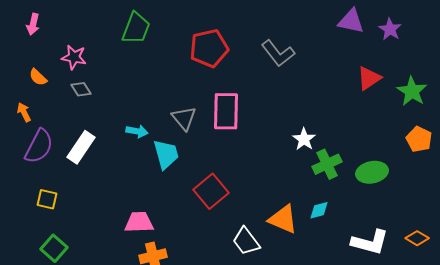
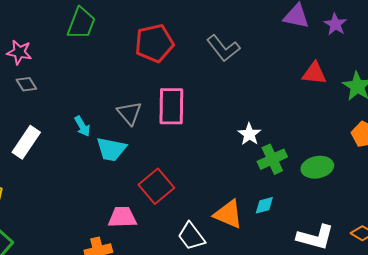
red triangle: (369, 78) -> (314, 73), turned 40
cyan arrow: (137, 131) -> (82, 126), turned 50
cyan trapezoid: (166, 154) -> (111, 149), turned 116
pink trapezoid: (139, 222) -> (122, 217), moved

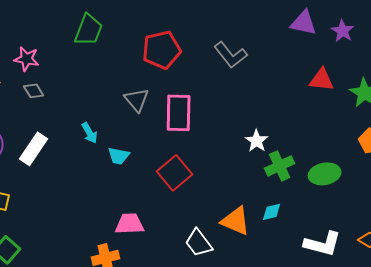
gray triangle: (129, 113) -> (137, 100), moved
cyan trapezoid: (111, 149) -> (119, 156), size x0.7
red square: (156, 186) -> (175, 173), moved

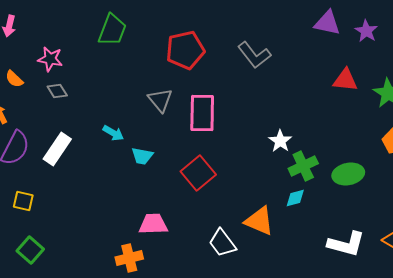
cyan arrow: (90, 133) -> (113, 133), turned -30
cyan diamond: (272, 212) -> (295, 198), moved

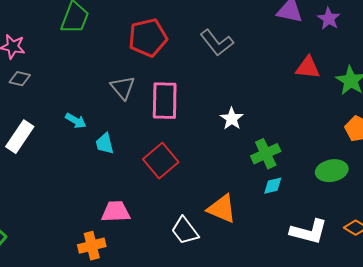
gray diamond: (57, 91) -> (20, 79), turned -45
white star: (280, 141) -> (232, 119), moved
cyan trapezoid: (142, 156) -> (105, 144), turned 65
green ellipse: (348, 174) -> (332, 171), moved
cyan diamond: (295, 198) -> (273, 186), moved

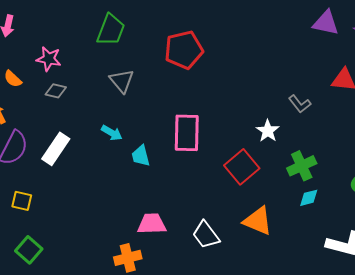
gray L-shape: (217, 43) -> (300, 104), moved, size x0.7
gray triangle: (123, 88) -> (122, 81), moved
pink rectangle: (165, 101) -> (187, 133), moved
red square: (161, 161) -> (242, 167), moved
white trapezoid: (185, 231) -> (206, 235), moved

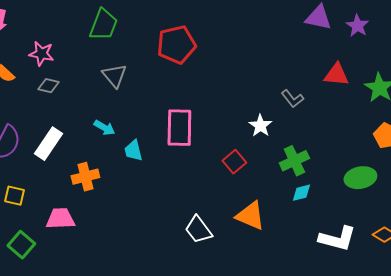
red square: (242, 167) -> (234, 162), size x0.7
pink trapezoid: (152, 224) -> (60, 219), moved
orange cross: (128, 258) -> (85, 177), moved

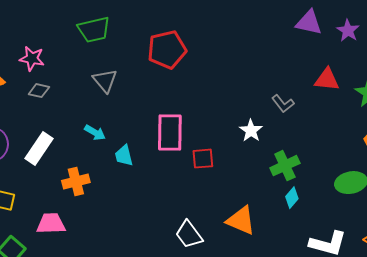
green trapezoid: (103, 25) -> (94, 30), turned 56
red square: (234, 162) -> (203, 159), moved, turned 35
cyan diamond: (301, 193) -> (292, 198), turned -35

